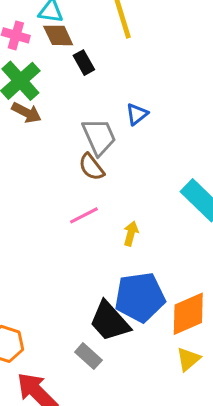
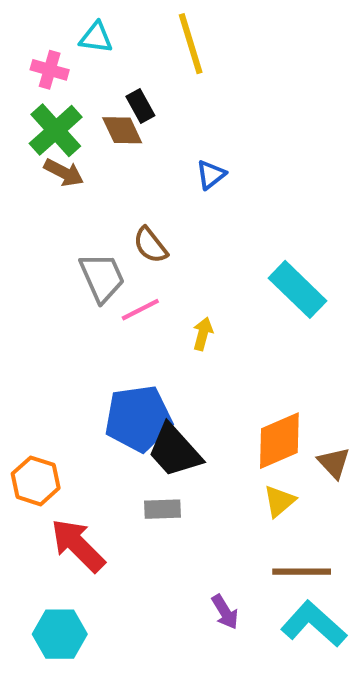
brown diamond: (58, 35) -> (122, 130), moved
gray trapezoid: (99, 137) -> (102, 277), moved
blue pentagon: (140, 297) -> (138, 418), moved
gray rectangle: (88, 356) -> (163, 509), moved, turned -44

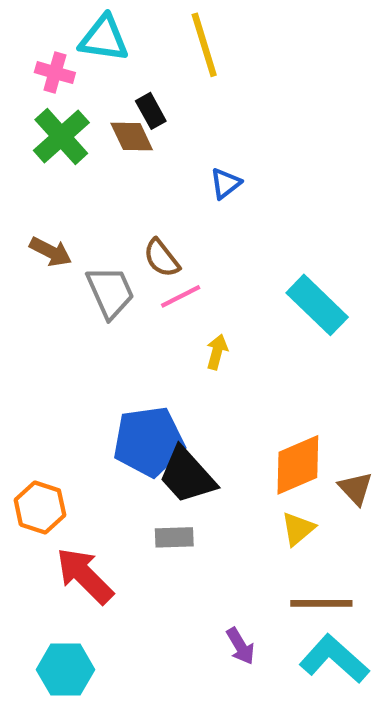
cyan triangle: (96, 38) -> (104, 38), size x1.4
brown arrow: (64, 173) -> (51, 252), moved
pink line: (140, 310) -> (181, 296), moved

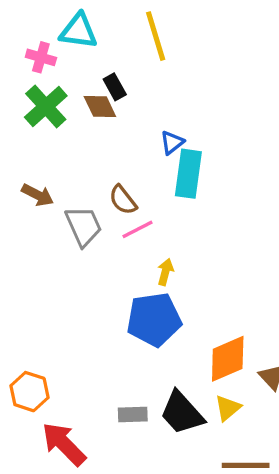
cyan rectangle: (317, 305) -> (188, 174), moved, turned 54
blue pentagon: (149, 441) -> (154, 319), moved
black trapezoid: (187, 476) -> (182, 413), moved

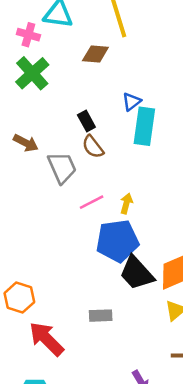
black rectangle: (115, 87) -> (86, 121), moved
brown diamond: (100, 107) -> (95, 54), moved, turned -60
pink line: (138, 229) -> (92, 202), moved
black trapezoid: (182, 413) -> (137, 273), moved

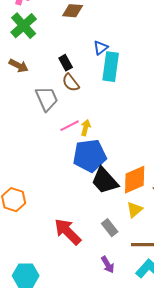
brown arrow: (26, 143) -> (19, 66), moved
yellow arrow: (126, 203) -> (86, 128), moved
gray rectangle: (101, 316) -> (110, 228), moved, turned 54
red arrow: (46, 339) -> (68, 232), moved

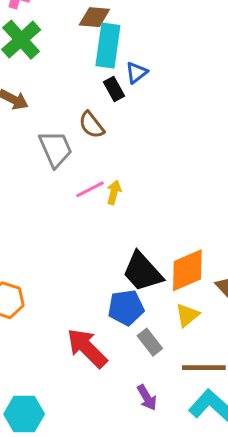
black rectangle: (66, 63) -> (114, 89), moved
cyan rectangle: (111, 67) -> (108, 46), moved
blue pentagon: (90, 156) -> (126, 308), moved, size x0.7

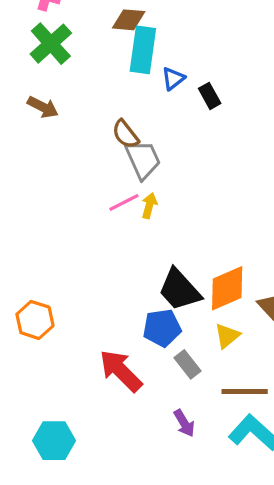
black rectangle: (114, 89) -> (210, 96), moved
gray trapezoid: (56, 149) -> (143, 160), moved

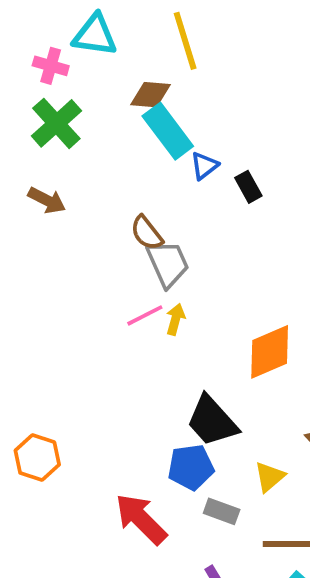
cyan rectangle: (143, 50) -> (168, 131), turned -45
orange diamond: (227, 288) -> (270, 352), moved
gray rectangle: (187, 364) -> (222, 511), turned -32

